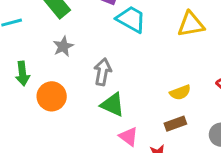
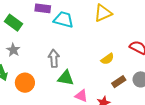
gray star: (63, 46) -> (13, 50), moved
brown rectangle: (175, 124) -> (119, 82), moved

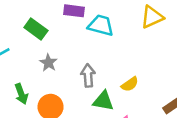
gray star: (13, 50) -> (48, 63), moved
yellow semicircle: (107, 59) -> (130, 84), moved

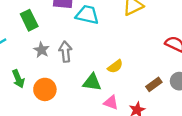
green rectangle: (36, 29) -> (29, 20), turned 30
gray arrow: (88, 76) -> (65, 52), moved

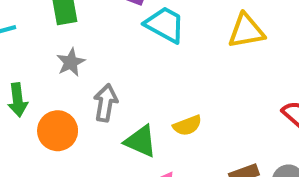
gray arrow: (65, 52) -> (106, 103), moved

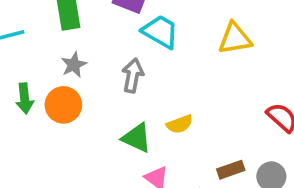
gray arrow: (106, 103) -> (133, 75), moved
orange circle: (58, 131) -> (63, 105), moved

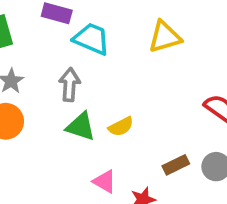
green triangle: (137, 138) -> (81, 127), moved

